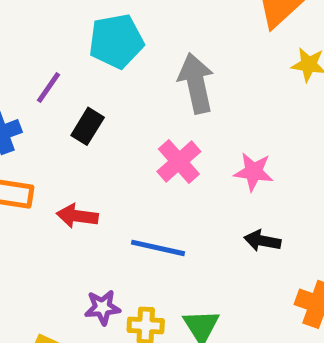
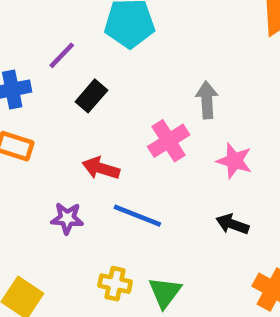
gray arrow: (196, 83) -> (207, 100), moved, size x0.7
red arrow: (77, 216) -> (101, 168), moved
purple star: (102, 307) -> (67, 218), moved

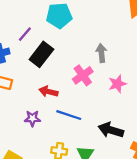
black rectangle: (91, 96) -> (41, 54), size x1.5
pink star: (234, 161) -> (117, 84), turned -30
black arrow: (232, 224) -> (111, 130), moved, size x1.5

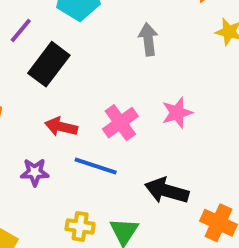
gray arrow: (101, 53) -> (148, 39), moved
pink cross: (83, 75) -> (120, 123), moved

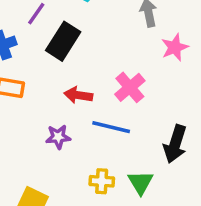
pink star: (177, 113) -> (175, 47), moved
black arrow: (167, 191) -> (175, 144), turned -84

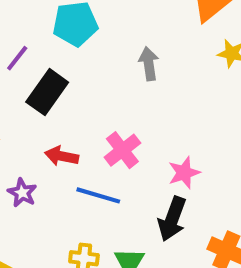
pink star: (175, 47) -> (184, 173), moved
purple star: (58, 137) -> (22, 193), moved, turned 30

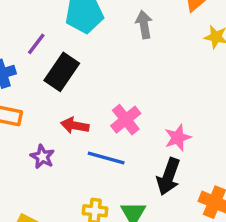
gray arrow: (149, 64) -> (144, 25), moved

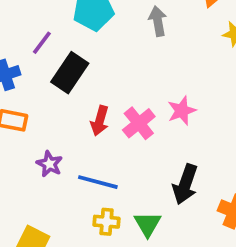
red arrow: (75, 125) -> (100, 121), moved, turned -84
pink star: (178, 138) -> (182, 111), moved
blue line: (106, 158) -> (98, 182), moved

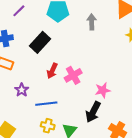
purple line: (42, 43) -> (19, 11), moved
pink star: (182, 111) -> (103, 90), moved
blue line: (98, 182) -> (46, 104), turned -30

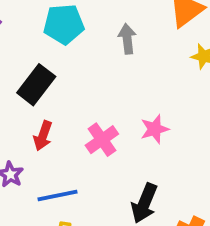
red arrow: (52, 71) -> (43, 136), moved
pink star: (103, 90) -> (155, 129), moved

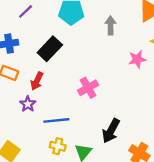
pink star: (155, 129) -> (137, 59), moved
red arrow: (43, 136) -> (37, 81), moved

